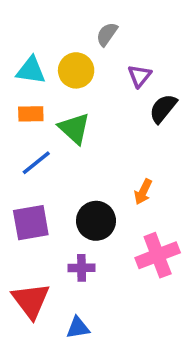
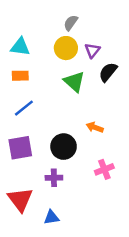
yellow circle: (76, 70) -> (66, 48), moved
green triangle: (74, 128) -> (74, 82), moved
orange arrow: (143, 192) -> (95, 127), turned 84
pink cross: (158, 255) -> (104, 169), size x0.7

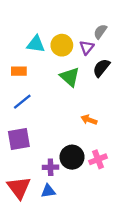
gray semicircle: (71, 23) -> (100, 32), moved
cyan triangle: (20, 47) -> (36, 44), moved
black circle: (64, 147) -> (72, 157), moved
blue triangle: (52, 217) -> (48, 191), moved

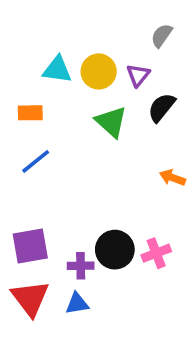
gray semicircle: (100, 32) -> (162, 35), moved
orange arrow: (89, 120) -> (172, 178), moved
purple square: (19, 139) -> (30, 246), moved

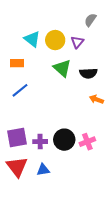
cyan triangle: (57, 70) -> (32, 39), turned 30
black semicircle: (162, 107) -> (88, 73), moved, turned -132
purple cross: (81, 266) -> (40, 142), moved

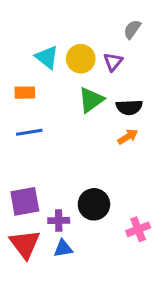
green triangle: (62, 68) -> (91, 100), turned 42
blue line: (20, 90) -> (29, 132), turned 30
orange arrow: (96, 99) -> (128, 137), moved, turned 128
purple cross: (40, 142) -> (59, 220), moved
pink cross: (87, 142) -> (138, 229), moved

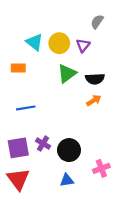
blue line: (29, 132) -> (26, 108), moved
purple cross: (59, 220) -> (43, 144), moved, turned 32
blue triangle: (63, 248) -> (67, 180), moved

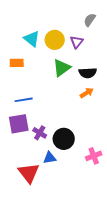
purple square: (18, 148) -> (19, 124), moved
red triangle: (18, 179) -> (29, 173), moved
blue triangle: (67, 180) -> (50, 158), moved

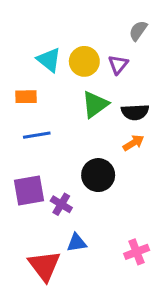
blue line: (24, 100) -> (37, 135), moved
black circle: (64, 139) -> (98, 175), moved
pink cross: (94, 156) -> (137, 252), moved

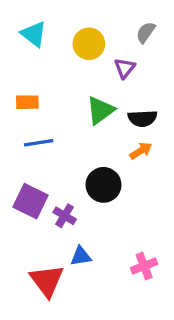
cyan triangle: (49, 60) -> (34, 34), moved
yellow circle: (84, 61) -> (89, 44), moved
purple square: (29, 190) -> (31, 201), turned 36

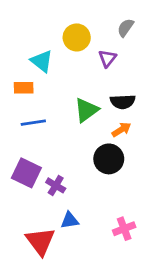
cyan triangle: (34, 34) -> (42, 61), moved
green triangle: (100, 110) -> (86, 110), moved
black circle: (104, 185) -> (109, 159), moved

